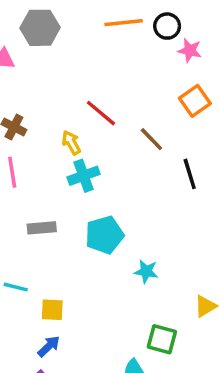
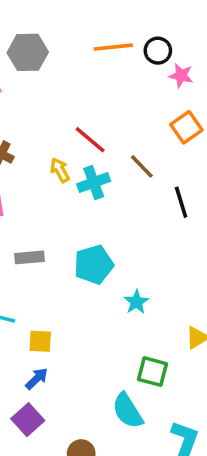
cyan cross: (84, 176) -> (94, 183), moved
cyan star: (146, 271) -> (136, 302), turned 30

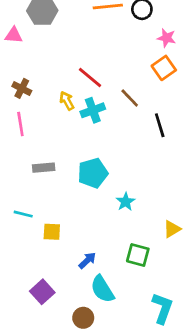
pink star: (181, 76) -> (167, 38), moved
blue arrow: (37, 379) -> (87, 260), moved
cyan semicircle: (128, 411) -> (102, 289), moved

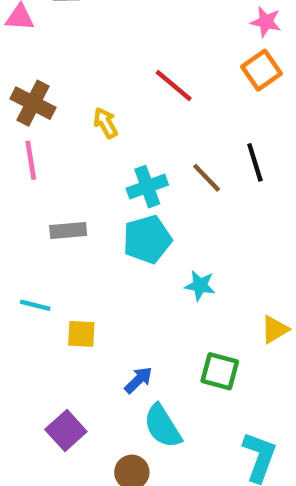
red line: (90, 78) -> (174, 86), moved
brown cross: (22, 88) -> (33, 103), size x1.4
brown line: (130, 98) -> (207, 178), moved
cyan cross: (93, 110) -> (147, 187), moved
cyan star: (126, 202) -> (200, 285), turned -30

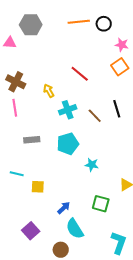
cyan cross: (147, 187) -> (68, 110), moved

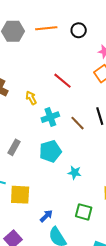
orange line: (79, 22) -> (46, 28), moved
black circle: (104, 24) -> (79, 30), moved
gray rectangle: (32, 140) -> (14, 147), turned -56
yellow square: (38, 187) -> (20, 195), size x1.5

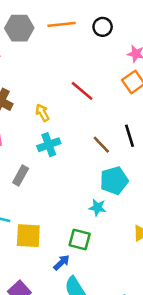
cyan cross: (50, 117) -> (49, 145), moved
cyan pentagon: (50, 151) -> (114, 181), moved
green square: (84, 212) -> (80, 239), moved

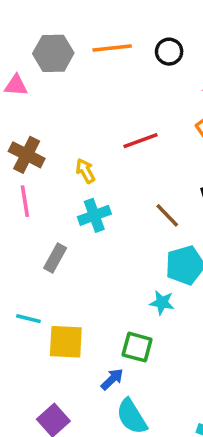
red line: (82, 91) -> (141, 141), turned -60

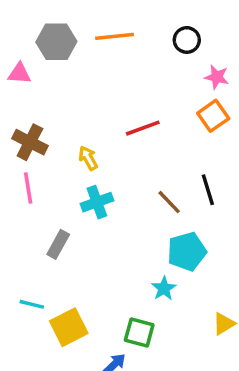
black circle: (169, 52) -> (187, 40), moved
cyan star: (162, 303) -> (164, 288), turned 30
yellow square: (66, 342) -> (69, 327), turned -30

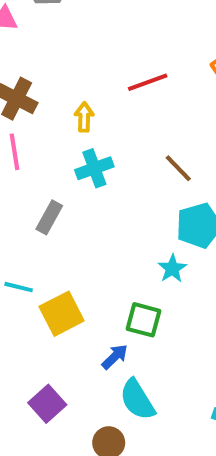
yellow arrow: (88, 158) -> (84, 117), turned 30

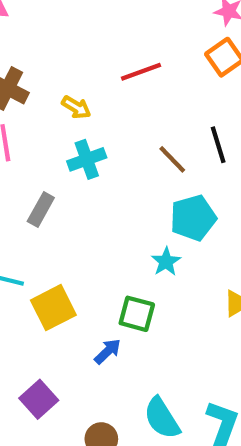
yellow arrow: (84, 117) -> (76, 107), turned 120
cyan semicircle: (137, 400) -> (162, 418), moved

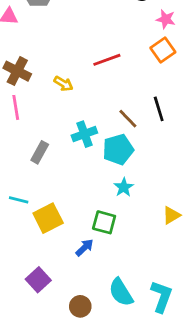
cyan cross: (87, 159) -> (84, 134), moved
cyan pentagon: (193, 218) -> (118, 149), moved

